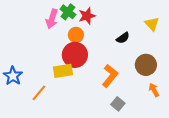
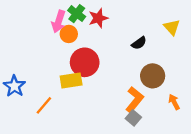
orange circle: (76, 35) -> (69, 34), moved
brown circle: (146, 65) -> (153, 76), moved
orange L-shape: (110, 76) -> (134, 100), moved

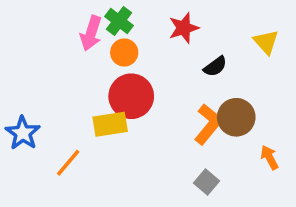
red star: (98, 18) -> (184, 28), moved
orange circle: (69, 34) -> (124, 52), moved
orange L-shape: (134, 100) -> (208, 124), moved

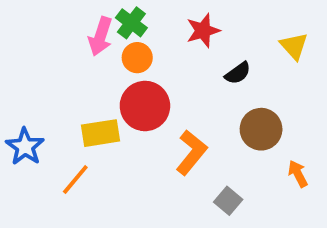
yellow rectangle: (110, 124) -> (100, 133), moved
orange L-shape: (208, 124) -> (191, 152), moved

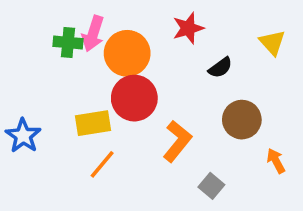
green cross: (131, 23) -> (68, 43), moved, turned -32
orange circle: (137, 58) -> (127, 53), size x1.6
orange line: (75, 180) -> (102, 164), moved

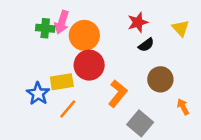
red star: (188, 28) -> (138, 22), moved
blue star: (23, 136) -> (38, 94), moved
gray square: (211, 186) -> (140, 123), size x1.5

